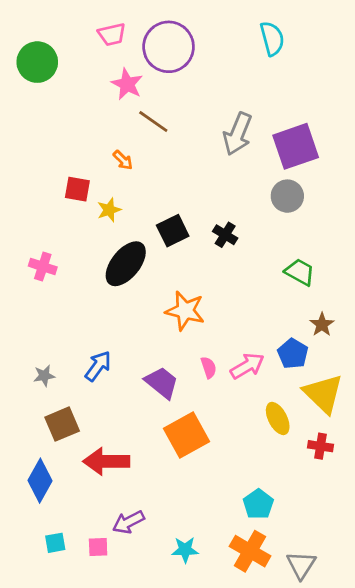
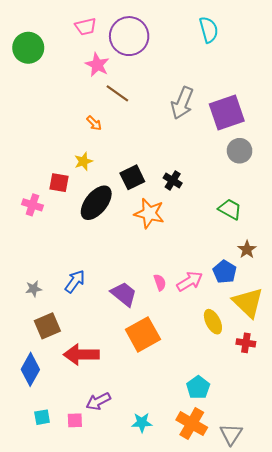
red square: (77, 189) -> (59, 183), moved
gray circle: (287, 196) -> (240, 151), moved
orange star: (185, 311) -> (149, 213), moved

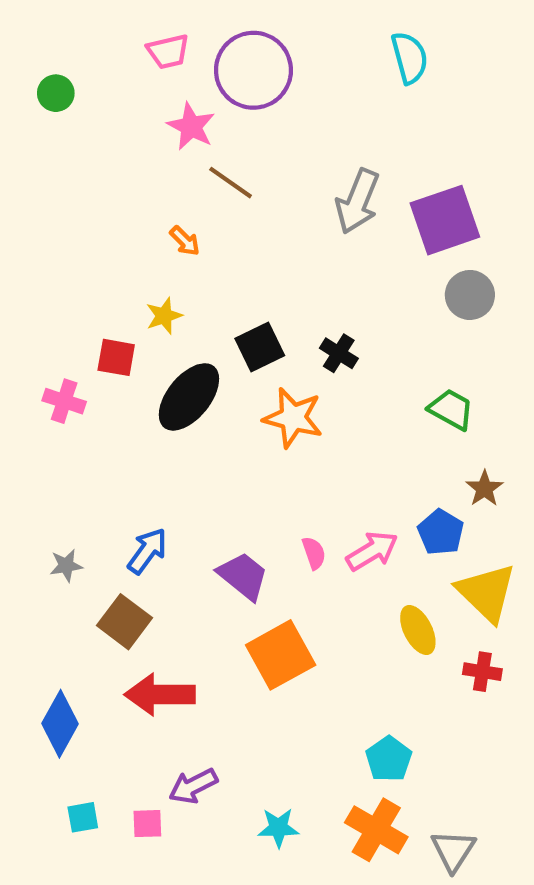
green circle: (28, 48) -> (56, 93), size x0.6
brown square: (47, 326) -> (124, 622), moved, turned -30

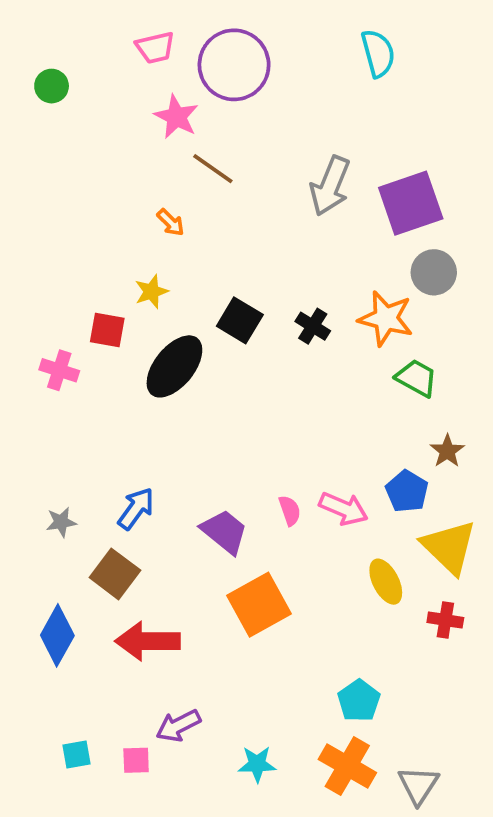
black square: (260, 347) -> (240, 320), turned -33
orange star: (293, 418) -> (386, 318), moved
pink arrow: (372, 551) -> (344, 509), turned 54
blue diamond: (60, 724) -> (57, 635), moved

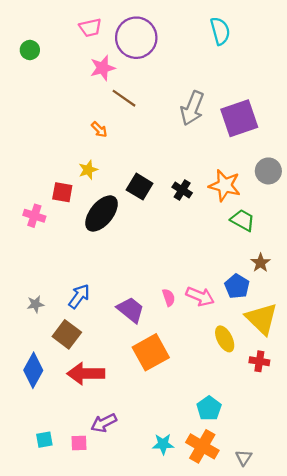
pink star: (176, 117) -> (103, 68), turned 30
gray circle: (434, 272) -> (268, 171), moved
cyan star: (257, 764) -> (163, 444), moved
gray triangle: (418, 785) -> (244, 458), size x0.7

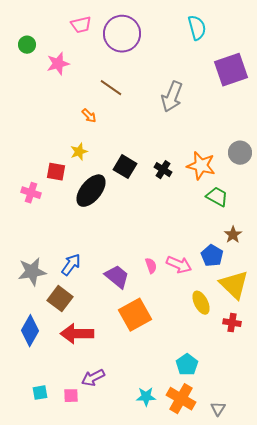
pink star: (103, 68) -> (58, 64), moved
purple square: (239, 118) -> (231, 70), moved
gray star: (35, 304) -> (32, 272), size x1.8

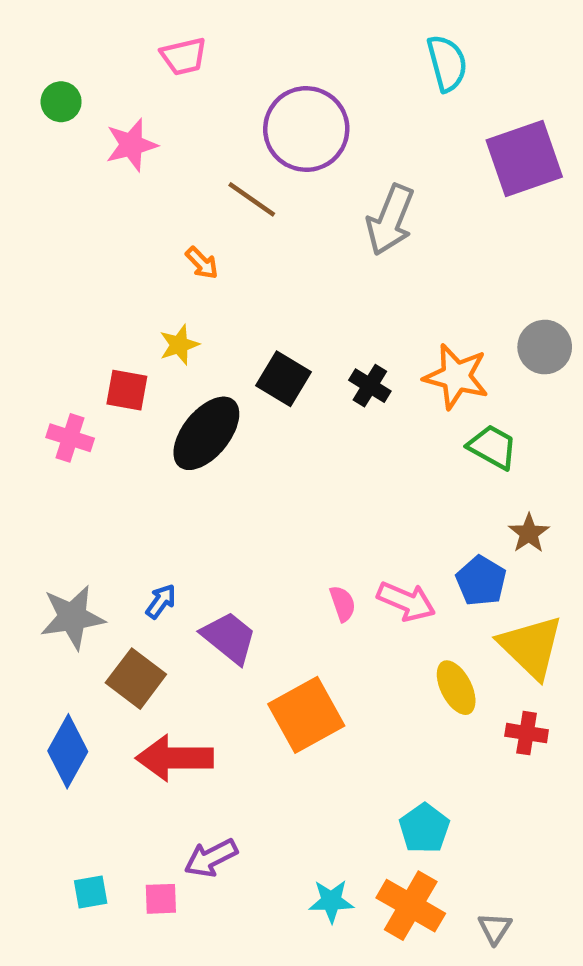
purple circle: (122, 34) -> (306, 129), moved
blue arrow: (71, 265) -> (161, 601), size x0.7
purple trapezoid: (117, 277) -> (229, 638), moved

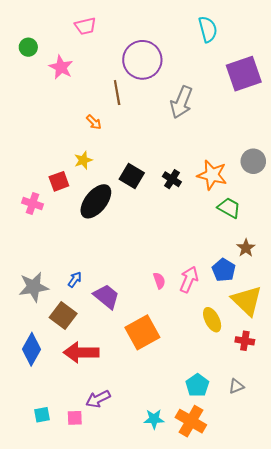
pink star: (131, 145) -> (61, 67), turned -30
brown line: (252, 199) -> (117, 93), turned 45
red square: (127, 390) -> (59, 181), turned -30
pink arrow: (406, 601) -> (189, 280), turned -90
gray triangle: (495, 928) -> (236, 386), moved, turned 35

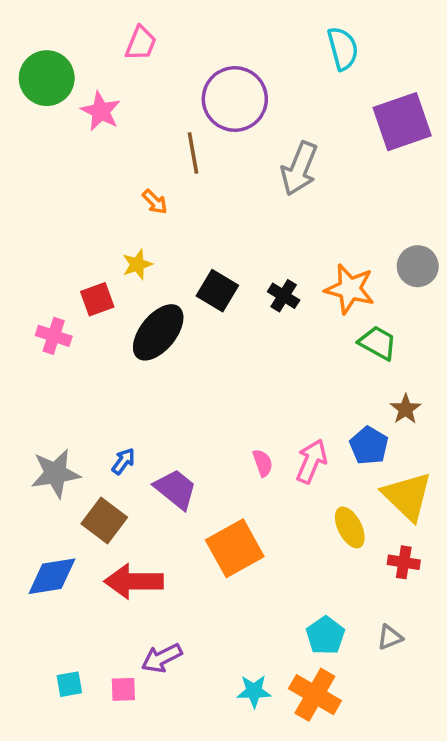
pink trapezoid: (85, 26) -> (141, 43), turned -55
green circle: (28, 47) -> (47, 78), size x1.8
blue diamond: (31, 349) -> (52, 576), turned 52

